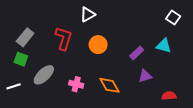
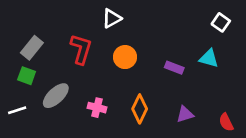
purple rectangle: (137, 53) -> (174, 68), turned 64
purple triangle: (145, 76) -> (185, 114), moved
orange diamond: (110, 85) -> (140, 109), turned 55
red semicircle: (169, 96) -> (226, 122), moved, turned -112

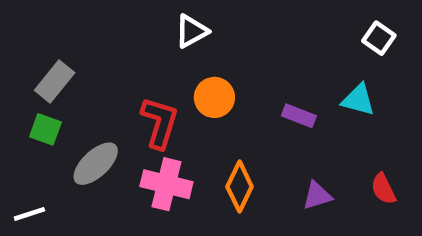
red L-shape: (81, 49) -> (160, 123), moved
pink cross: (97, 108) -> (166, 184), size x1.5
white line: (17, 110) -> (29, 214), moved
red semicircle: (226, 122) -> (383, 189), moved

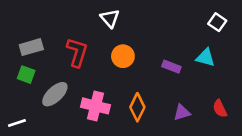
white triangle: (192, 31) -> (110, 18), turned -42
gray rectangle: (55, 81) -> (31, 47), turned 35
red L-shape: (160, 123) -> (77, 52), moved

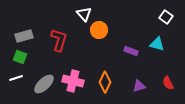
orange circle: (123, 56) -> (99, 30), moved
gray ellipse: (55, 94) -> (44, 84), moved
white line: (17, 123) -> (16, 78), moved

